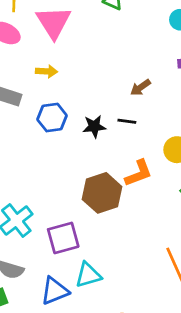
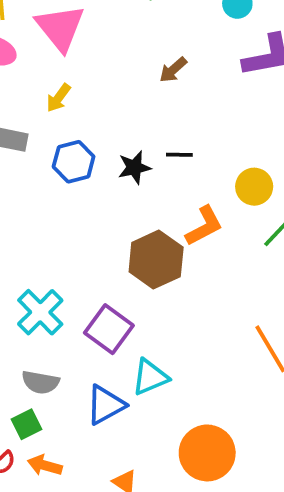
yellow arrow: (47, 71) -> (58, 98), turned 130
brown arrow: (141, 87) -> (173, 70), moved
purple square: (63, 238) -> (109, 329), turned -32

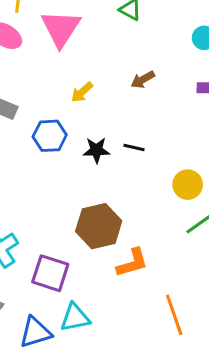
yellow arrow: (58, 98) -> (82, 92), moved
orange L-shape: (204, 226) -> (132, 263), moved
purple square: (109, 329) -> (50, 273), turned -30

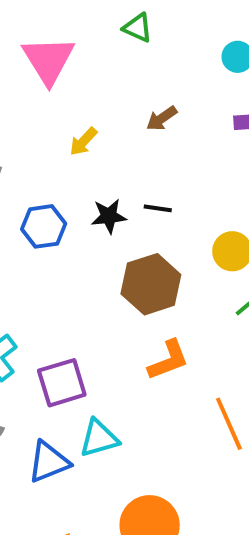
blue hexagon: (50, 136) -> (44, 226), moved
brown hexagon: (99, 226) -> (151, 284), moved
purple square: (50, 273) -> (62, 383), turned -30

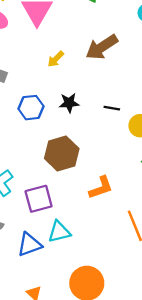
brown arrow: (162, 118) -> (102, 47), size x1.8
black line: (158, 208) -> (112, 108), moved
brown hexagon: (151, 284) -> (62, 154), moved

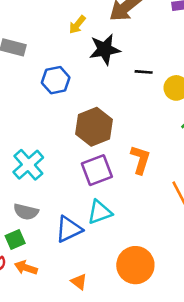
black star: (69, 103) -> (105, 49), moved, size x1.4
orange L-shape: (101, 188) -> (140, 160), turned -48
purple square: (39, 199) -> (97, 170), moved

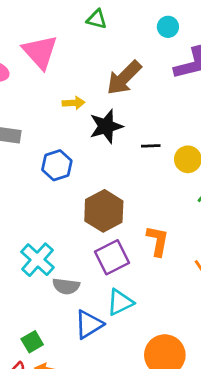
yellow arrow: (77, 25) -> (74, 103), turned -126
gray semicircle: (26, 212) -> (66, 286), moved

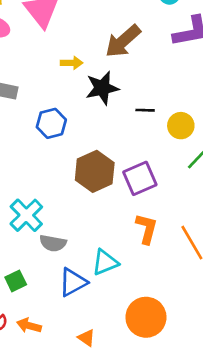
orange L-shape: (158, 241) -> (147, 229), moved
purple square: (112, 257) -> (140, 178), moved
green square: (32, 342) -> (16, 281), moved

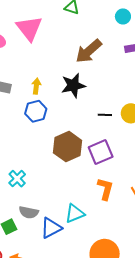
yellow arrow: (72, 63) -> (36, 86), moved, turned -84
black line: (145, 110) -> (105, 115), moved
cyan cross: (26, 215) -> (17, 179), size x0.7
gray semicircle: (53, 243) -> (29, 212), moved

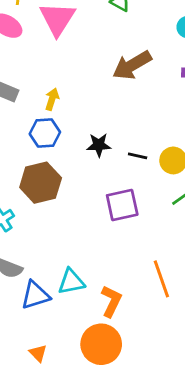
black star: (73, 85) -> (99, 145), moved, size x0.7
brown hexagon: (67, 147) -> (41, 183), moved
orange L-shape: (105, 189) -> (111, 301), moved

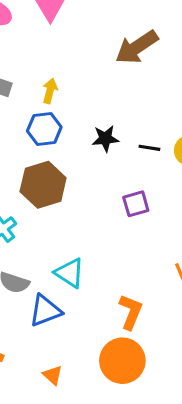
purple square: (122, 205) -> (136, 204), size x0.7
cyan triangle: (71, 282) -> (70, 273), moved, turned 48

